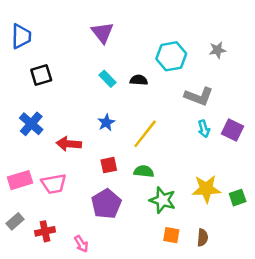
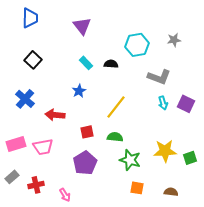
blue trapezoid: (21, 36) -> (30, 18), moved
black square: (41, 75) -> (33, 60), turned -30
blue star: (106, 123) -> (79, 91), moved
brown semicircle: (203, 238) -> (171, 192), moved, turned -88

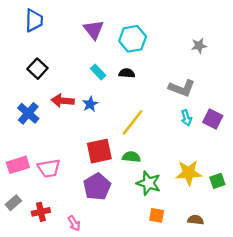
cyan hexagon: (137, 45) -> (133, 39), moved
red arrow: (55, 115) -> (63, 101), moved
red square: (87, 132) -> (99, 151), size x1.6

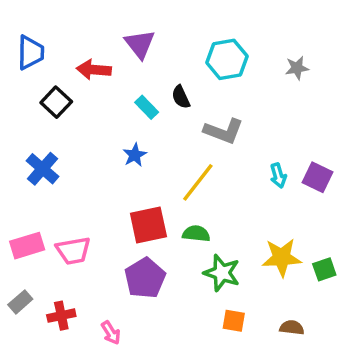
blue trapezoid: (34, 20) -> (31, 53), moved
cyan hexagon: (133, 39) -> (227, 59), moved
black semicircle: (127, 73) -> (181, 97), moved, turned -119
gray L-shape: (182, 88) -> (224, 131), moved
red arrow: (63, 101) -> (94, 70), moved

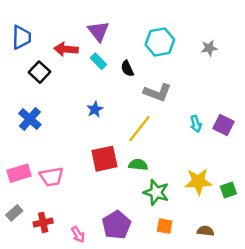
cyan rectangle: (147, 107) -> (98, 61), moved
purple pentagon: (145, 278) -> (116, 225), moved

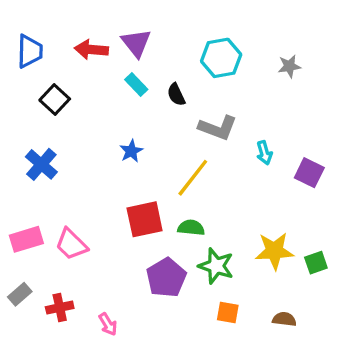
red arrow: (66, 49) -> (91, 50), moved
cyan arrow: (196, 124) -> (264, 153), moved
pink trapezoid: (52, 177) -> (71, 244), turned 55
purple pentagon: (116, 225) -> (166, 278), moved

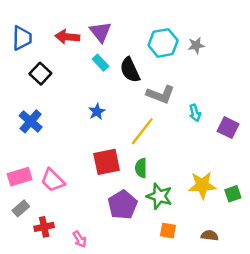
gray star: (289, 66) -> (196, 45), moved
black semicircle: (176, 95) -> (130, 70), size x1.5
green semicircle: (191, 228) -> (141, 168), turned -96
gray rectangle: (20, 294) -> (21, 208), moved

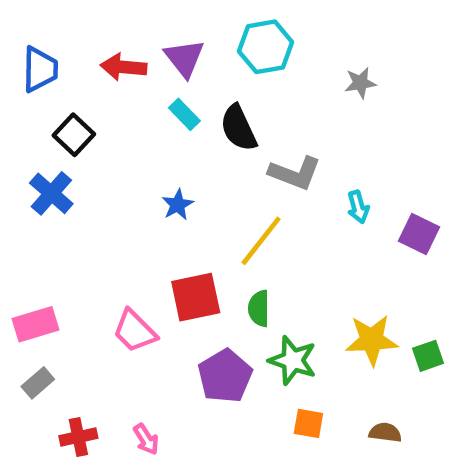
cyan hexagon: (163, 43) -> (266, 47), moved
blue cross: (31, 121) -> (51, 193), moved
pink trapezoid: (53, 180) -> (135, 331), moved
red cross: (44, 227) -> (78, 437), moved

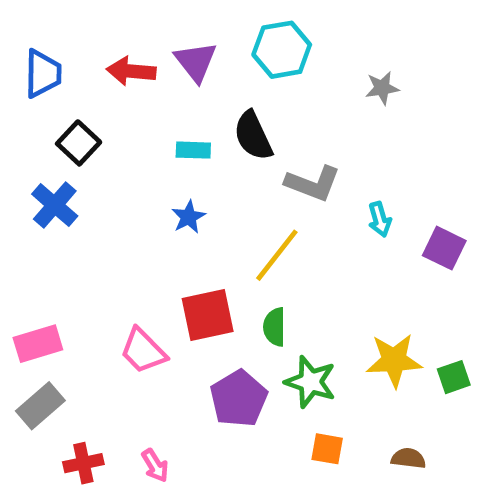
cyan rectangle: (184, 114) -> (193, 150), moved, turned -44
gray rectangle: (38, 383) -> (40, 406), size x1.4

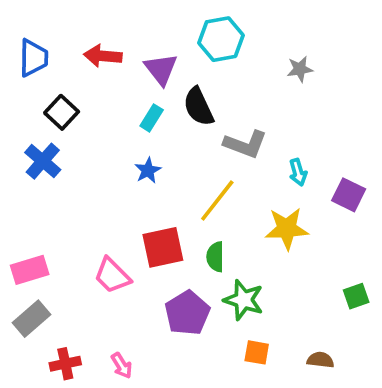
purple triangle: (196, 62) -> (161, 69), moved
cyan rectangle: (193, 150) -> (152, 118), turned -60
yellow star: (394, 360) -> (287, 229), moved

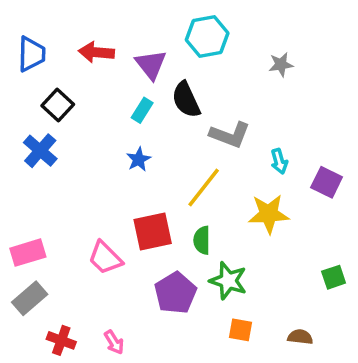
red cross: (65, 364) -> (61, 340), turned 32

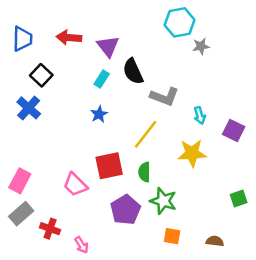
cyan hexagon: (207, 36) -> (180, 22), moved
pink rectangle: (28, 253) -> (20, 181), turned -45
red cross: (61, 340) -> (50, 229), moved

